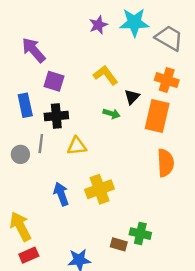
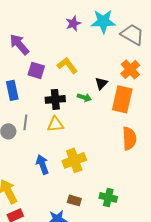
yellow L-shape: (106, 75) -> (67, 65), moved
orange cross: (167, 80) -> (130, 69), turned 30
black cross: (56, 116) -> (55, 99), moved
brown rectangle: (119, 244) -> (74, 200), moved

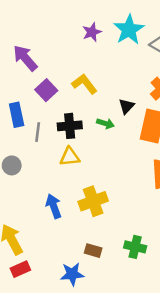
cyan star: (103, 21) -> (129, 30), turned -30
purple square: (36, 70) -> (46, 90), turned 30
gray line: (25, 122) -> (38, 132), moved

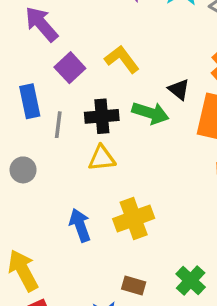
black triangle: (126, 106) -> (179, 89), turned -35
green arrow: (105, 123) -> (150, 113), size x1.5
green cross: (135, 247) -> (191, 281), turned 30

